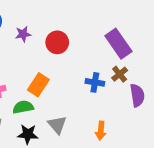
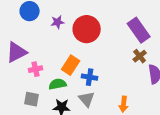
red circle: (57, 42) -> (87, 29), size x1.4
blue cross: (95, 82) -> (90, 77), moved

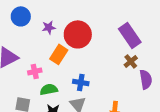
orange rectangle: (71, 65) -> (59, 54), moved
pink cross: (36, 69) -> (35, 71), moved

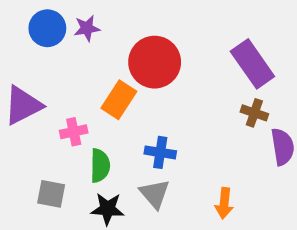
purple star: (49, 27) -> (87, 28), moved
brown cross: (131, 61) -> (254, 113), turned -32
green semicircle: (49, 89) -> (100, 166), turned 102

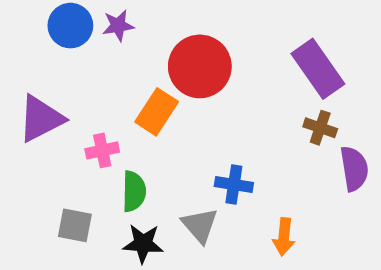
blue cross: (160, 152) -> (234, 184), moved

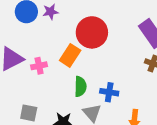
pink cross: (102, 150) -> (39, 66), moved
green semicircle: (134, 191) -> (80, 86), moved

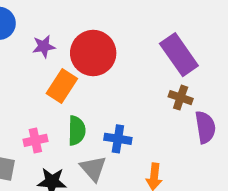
purple star: (51, 12) -> (44, 46), moved
pink cross: (39, 66) -> (35, 140), moved

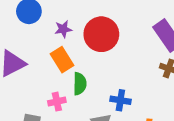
orange rectangle: (62, 86) -> (62, 60), moved, turned -65
green semicircle: (77, 131) -> (80, 84), moved

